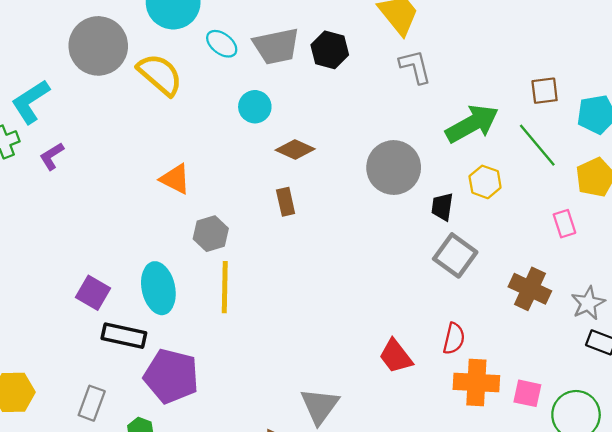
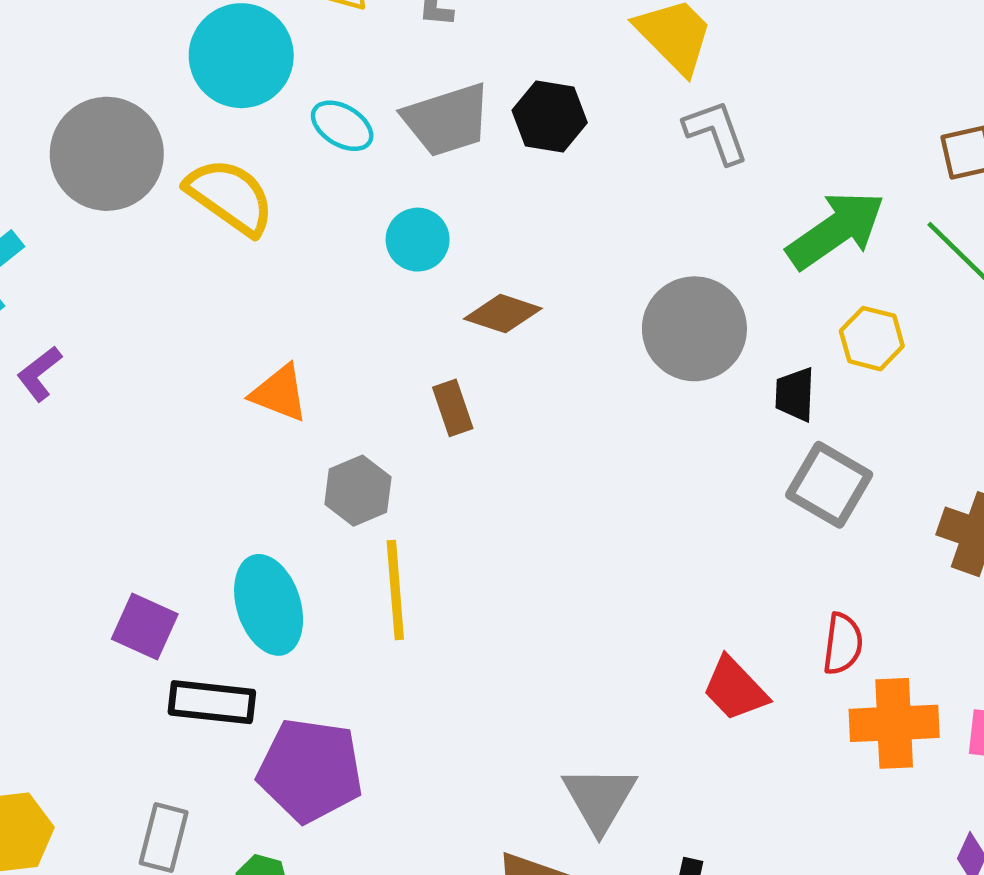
brown rectangle: (286, 202) -> (453, 408), moved

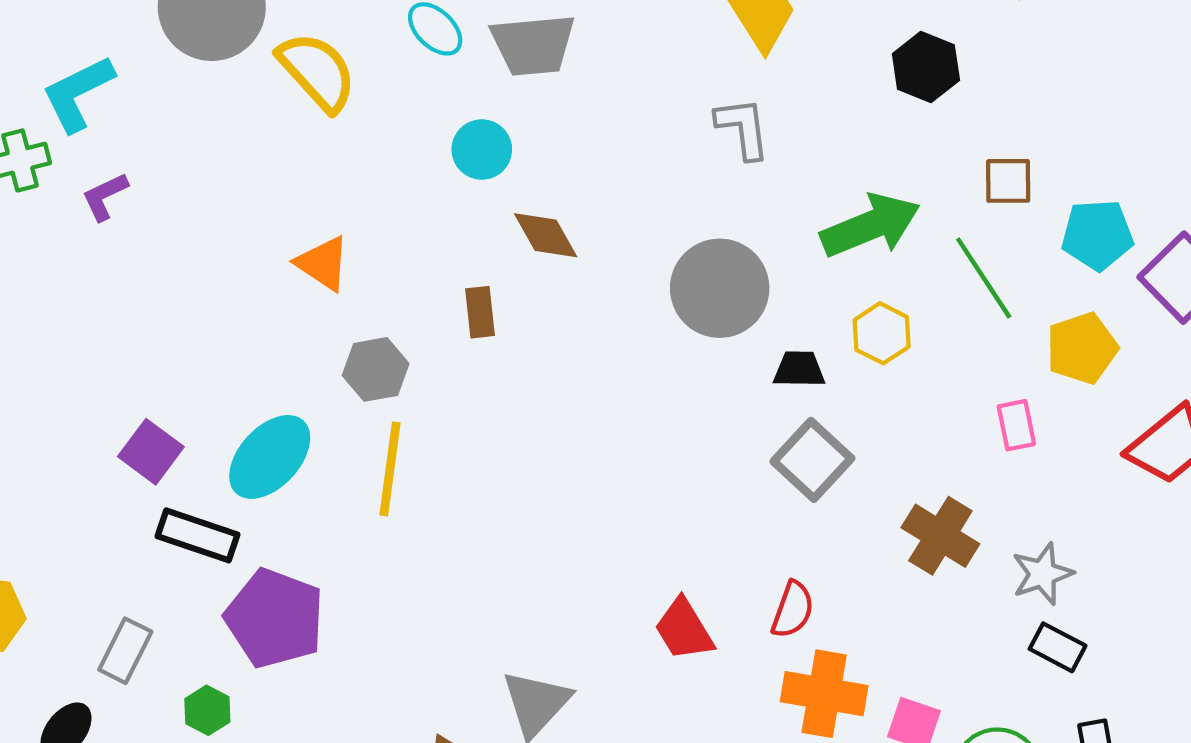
black hexagon: (550, 117) -> (926, 67), moved
gray L-shape: (716, 132) -> (743, 128), moved
brown diamond: (503, 314) -> (546, 235), turned 30
black trapezoid: (795, 394) -> (799, 369), turned 76
cyan ellipse: (269, 605) -> (270, 457), turned 48

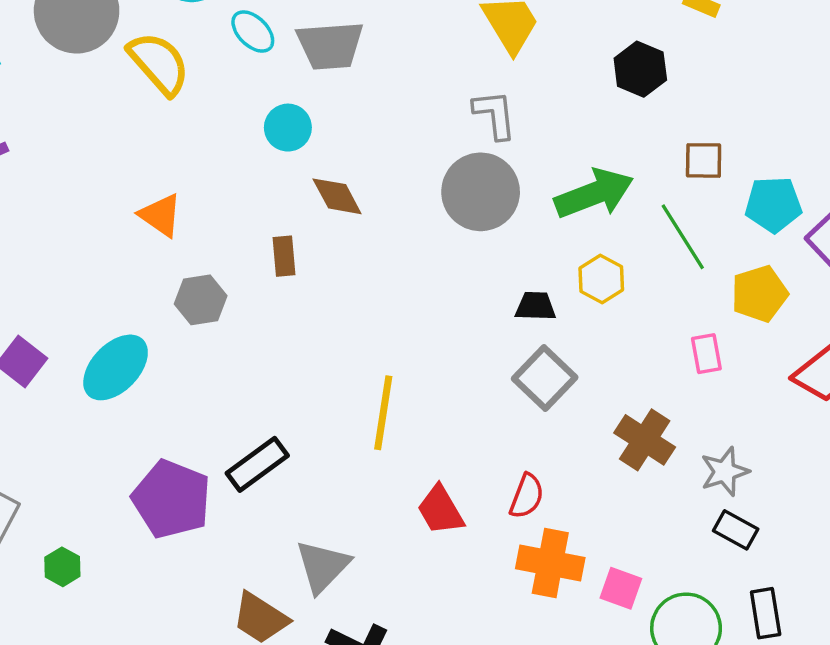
gray circle: (720, 288) -> (481, 192), moved
yellow line: (390, 469) -> (383, 413), moved
black rectangle: (198, 535) -> (257, 464), moved, turned -56
purple pentagon: (275, 618) -> (172, 499), moved

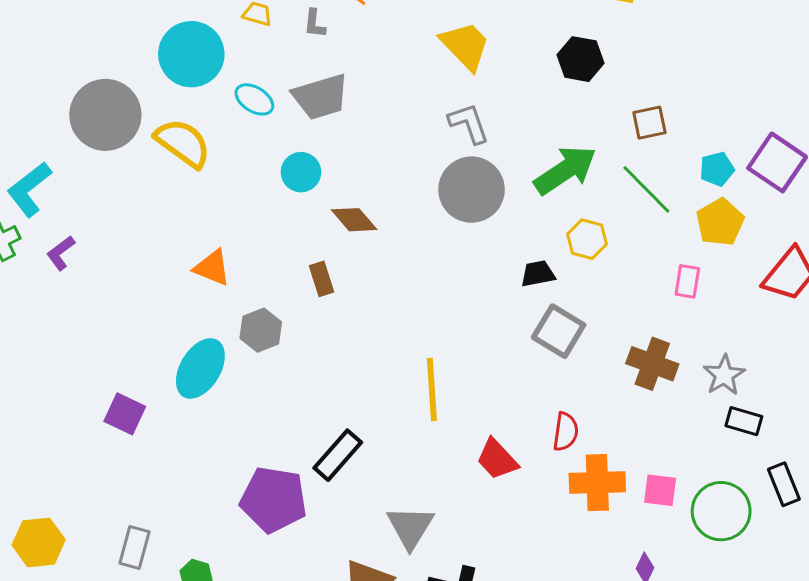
cyan pentagon: (773, 204) -> (717, 169), moved, size x0.7
pink rectangle: (706, 354) -> (687, 281), turned 32
cyan ellipse: (116, 367) -> (200, 368), moved

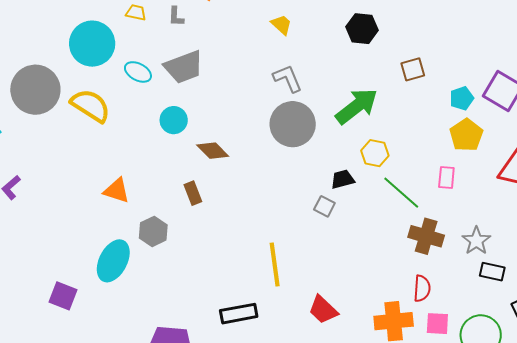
yellow trapezoid: (465, 46) -> (281, 25), size x0.6
green line: (646, 189) -> (401, 193), moved
gray square: (559, 331) -> (324, 206), moved, size x0.6
red semicircle: (566, 432) -> (422, 288), moved
black rectangle: (338, 455) -> (239, 314), moved, turned 42

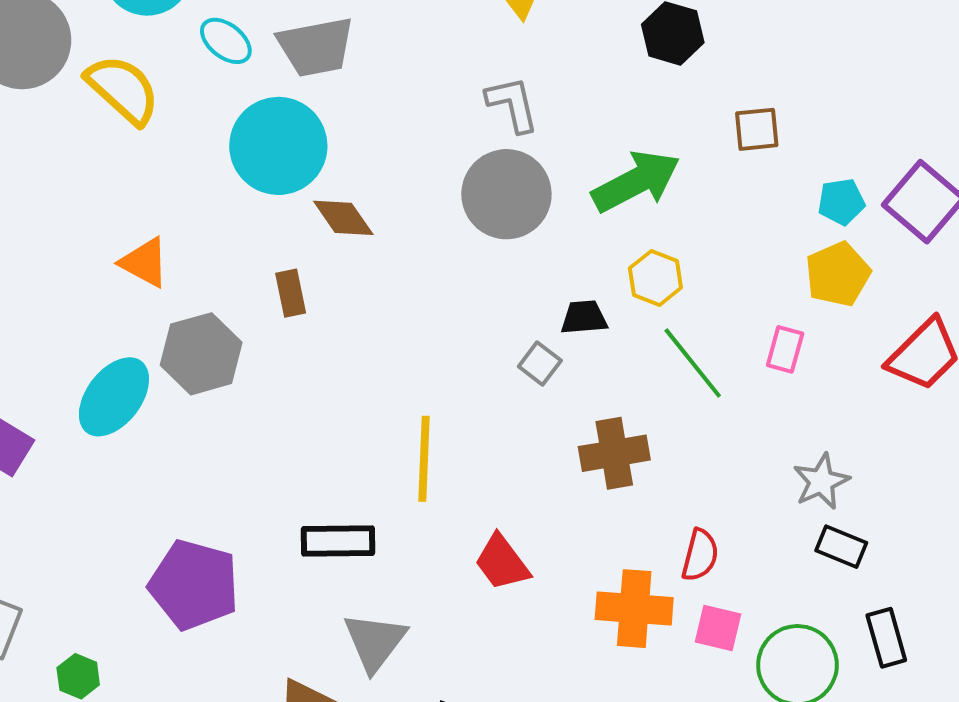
cyan circle: (174, 120) -> (278, 146), size x1.8
gray hexagon: (153, 231) -> (201, 354), size x1.4
brown cross: (426, 236) -> (614, 453), moved, turned -36

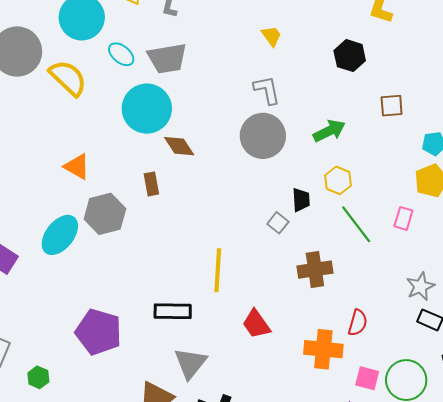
green arrow: (636, 181) -> (329, 131), size x0.7
black trapezoid: (584, 317) -> (301, 200), turned 90
pink square: (718, 628) -> (367, 378), moved

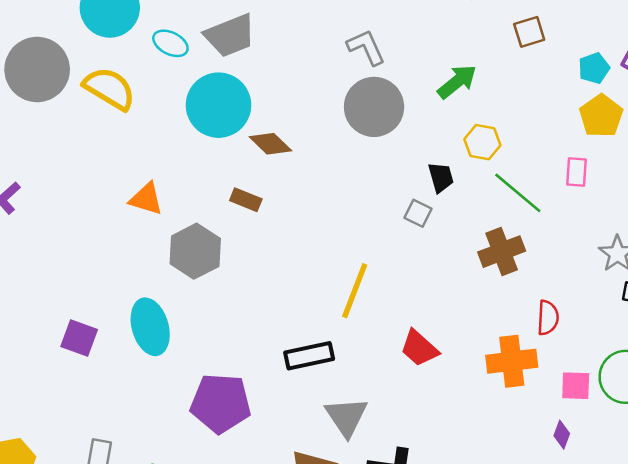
brown rectangle: (151, 184) -> (246, 200), turned -45
cyan ellipse: (60, 235) -> (150, 327), moved, turned -42
yellow line: (218, 270) -> (355, 291), turned 30
brown cross: (315, 270) -> (502, 252), moved

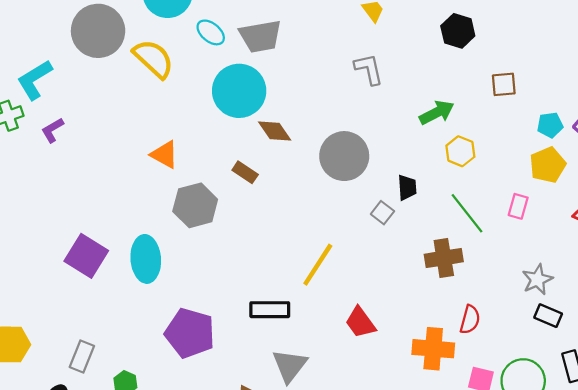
gray circle: (374, 107) -> (344, 156), moved
yellow hexagon: (482, 142) -> (460, 151), moved
purple square: (79, 338) -> (86, 256), size x1.4

